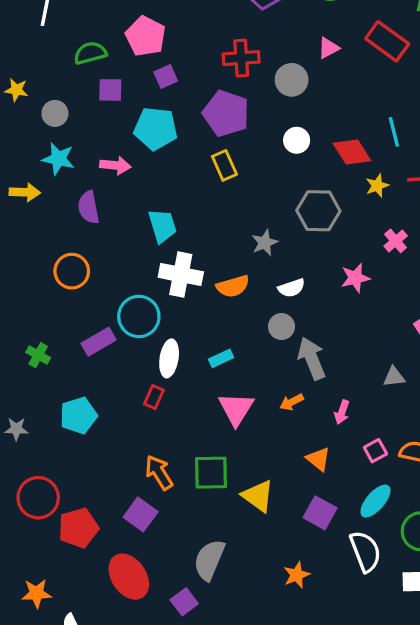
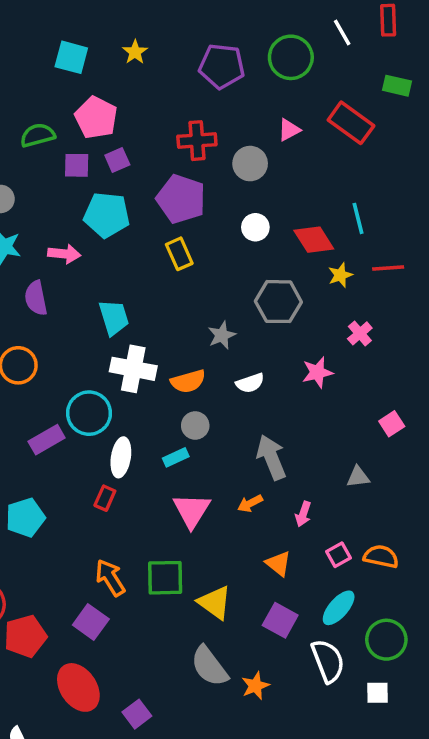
purple square: (110, 90) -> (77, 165), moved
gray circle: (281, 327) -> (195, 426), moved
gray semicircle: (209, 560) -> (209, 666), moved, turned -60

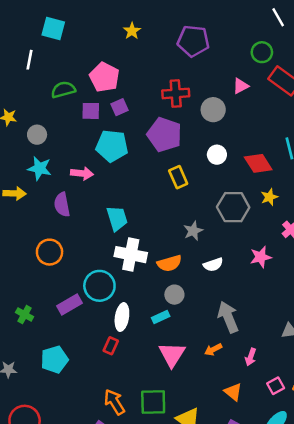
cyan square: (71, 57) -> (53, 28), moved
green circle: (291, 57) -> (262, 52), moved, size x0.7
yellow rectangle: (179, 254) -> (178, 177), moved
yellow star: (340, 275) -> (269, 197), moved

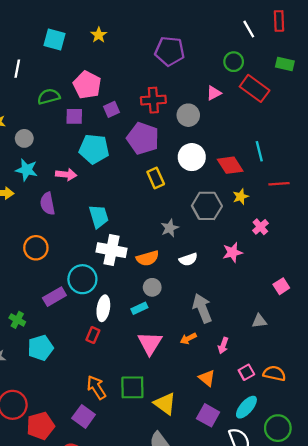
cyan square: (53, 28) -> (54, 40), moved
yellow star: (132, 31) -> (99, 35), moved
purple square: (119, 107) -> (111, 109), moved
white circle: (217, 155) -> (192, 157), size x1.5
green cross: (25, 315) -> (17, 320), moved

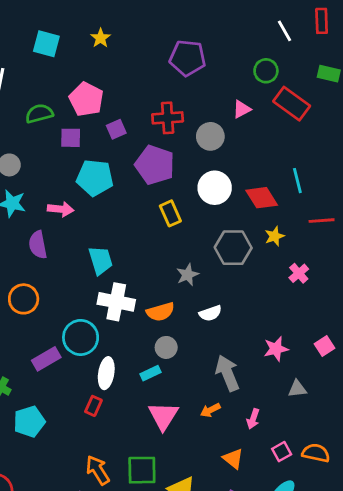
pink star: (232, 252) -> (276, 349), moved

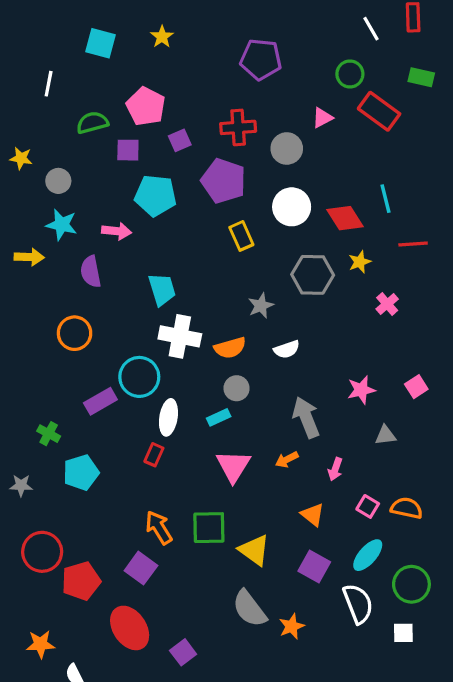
pink square: (282, 452) -> (368, 506), turned -30

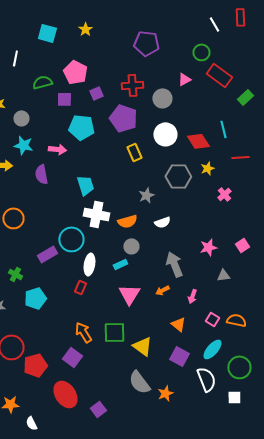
green rectangle: (421, 77) -> (245, 97), moved, turned -56
orange circle: (75, 333) -> (13, 218), moved

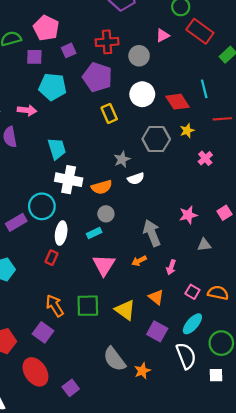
white semicircle: (162, 222) -> (136, 179), moved
yellow triangle: (142, 346) -> (125, 310), moved

